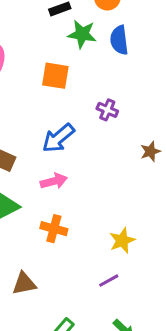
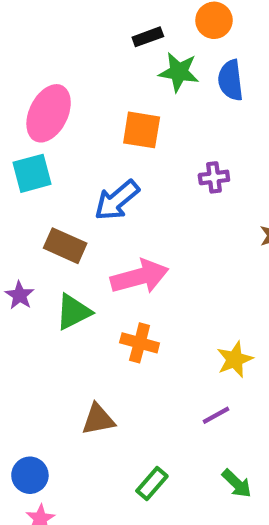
purple cross: (107, 110) -> (214, 177), turned -30
blue arrow: (58, 138) -> (117, 200), moved
pink arrow: (54, 181) -> (140, 277), size x1.5

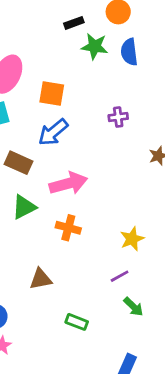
orange square: (142, 130) -> (52, 93), moved
green rectangle: (152, 483) -> (77, 322), turned 70
green arrow: (237, 483) -> (133, 307), moved

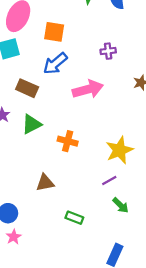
pink arrow: (68, 183) -> (88, 89), moved
yellow star: (132, 239) -> (119, 150), size x1.4

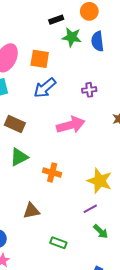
orange square: (54, 32) -> (40, 59), moved
blue arrow: (55, 63) -> (45, 88), moved
yellow star: (119, 150) -> (100, 181), turned -30

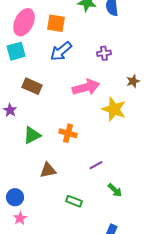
green triangle: (19, 157) -> (32, 135), moved
yellow star: (100, 181) -> (114, 109), moved
purple line: (90, 209) -> (96, 165), moved

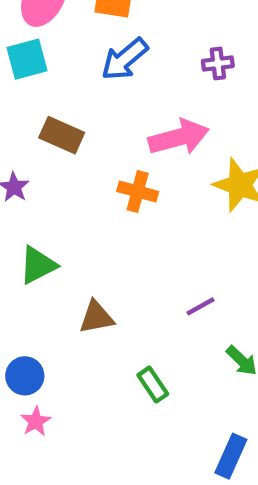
orange cross: (68, 133) -> (138, 191), moved
green triangle: (32, 135) -> (38, 265), moved
green rectangle: (74, 201) -> (153, 385), turned 35

